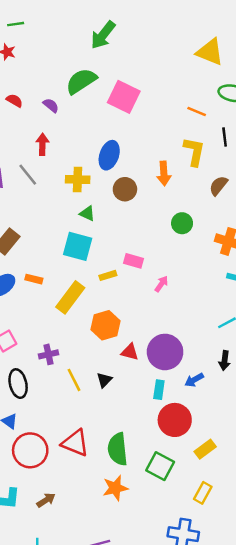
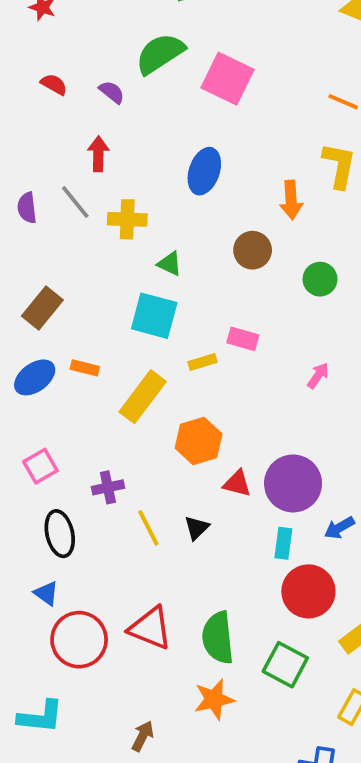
yellow cross: (78, 180) -> (127, 219), moved
brown circle: (125, 189) -> (253, 250), moved
pink arrow: (161, 284) -> (318, 376), moved
brown arrow: (46, 500) -> (143, 736), moved, turned -30

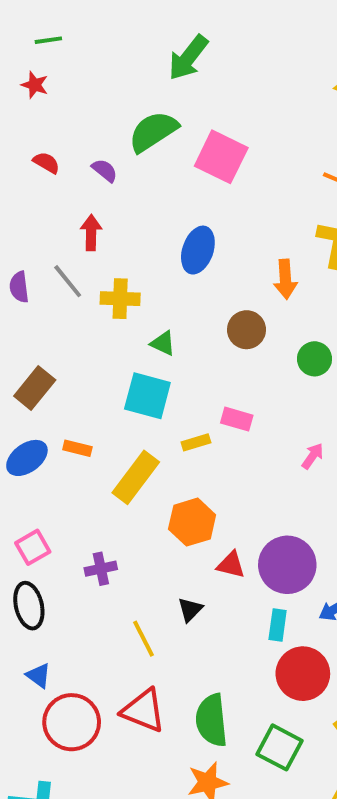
yellow line: (148, 528) -> (144, 639), moved
black ellipse: (60, 534) -> (29, 606), moved

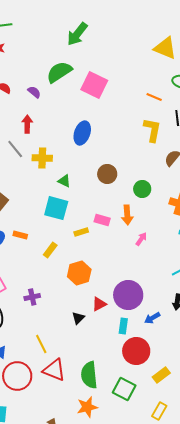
orange arrow: (285, 279) -> (127, 215), moved
yellow rectangle: (136, 477) -> (50, 250), size x0.6
red triangle: (231, 565) -> (99, 304), moved, turned -42
yellow line: (144, 639) -> (41, 344), moved

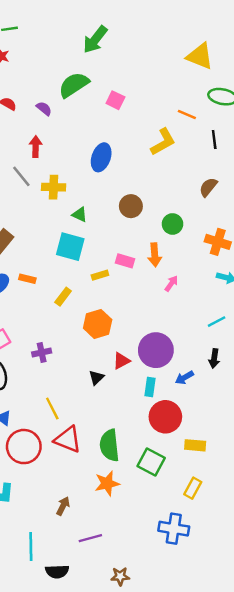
pink square: (94, 85) -> (115, 100), size x0.6
yellow L-shape: (152, 130) -> (163, 142), moved, turned 50
yellow rectangle: (161, 375) -> (195, 445), turned 42

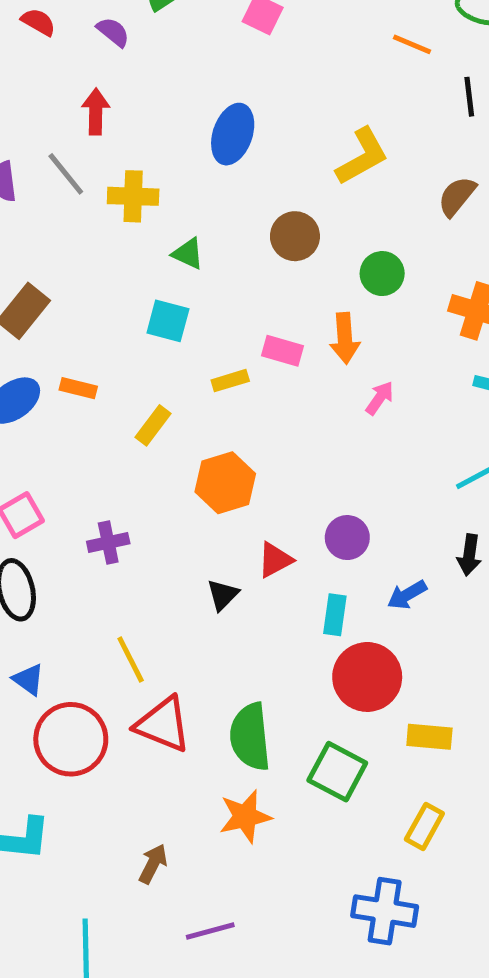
yellow L-shape: (163, 142) -> (362, 156), moved
cyan square: (70, 247) -> (168, 321), size x0.7
purple circle: (156, 350) -> (347, 538), size x0.6

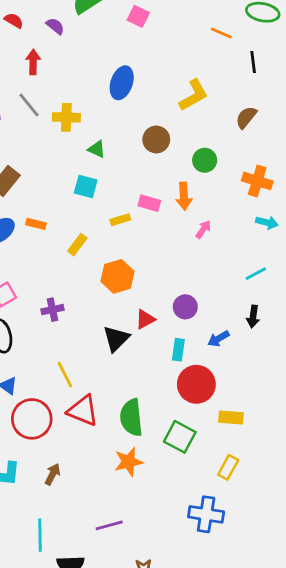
red arrow: (96, 112) -> (33, 62), moved
black triangle: (223, 595) -> (116, 339), size x1.5
brown arrow: (153, 864) -> (53, 474), moved

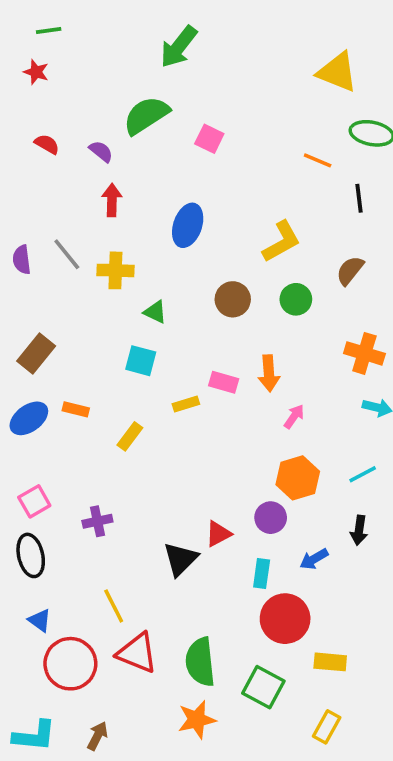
red arrow: (33, 62) -> (112, 200), moved
green circle: (205, 160) -> (296, 299), moved
orange hexagon: (118, 276) -> (298, 478), moved

